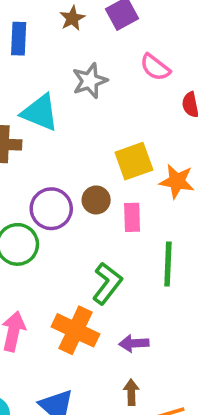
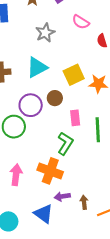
cyan triangle: (40, 113) -> (37, 67), moved, turned -45
pink rectangle: (132, 217) -> (75, 118), moved
purple arrow: (134, 343) -> (62, 196), moved

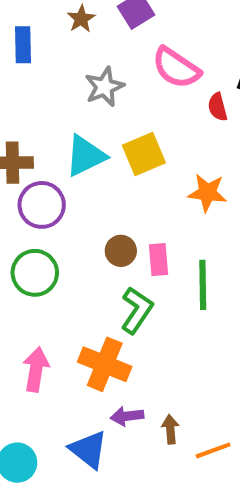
pink semicircle: (81, 22) -> (176, 68), size x1.4
yellow square: (74, 75) -> (144, 154), moved
brown circle: (55, 98) -> (121, 251), moved
purple circle: (31, 105) -> (42, 205), moved

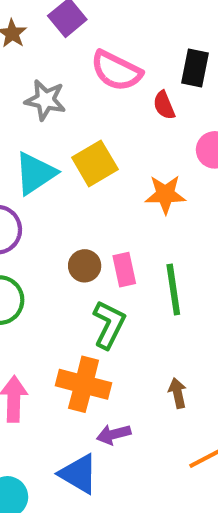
gray star: (104, 87) -> (45, 100), turned -30
brown arrow: (170, 429) -> (178, 393), moved

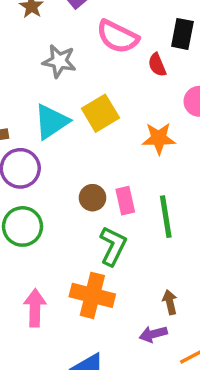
purple arrow: (114, 434) -> (153, 334), moved

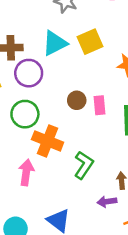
green L-shape: (113, 246) -> (84, 165), moved
orange cross: (92, 295) -> (48, 141), moved

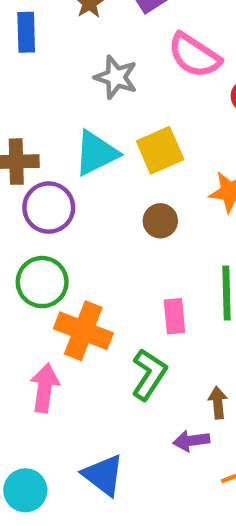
brown circle: (77, 100) -> (160, 221), moved
pink rectangle: (99, 105) -> (174, 316), moved

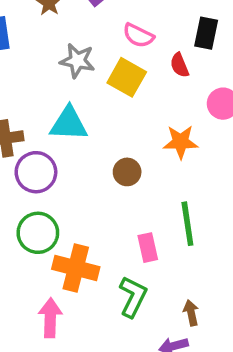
pink semicircle: (194, 55) -> (138, 35), size x0.7
yellow square: (160, 150) -> (127, 77), moved, turned -30
cyan triangle: (96, 153) -> (69, 124), turned 36

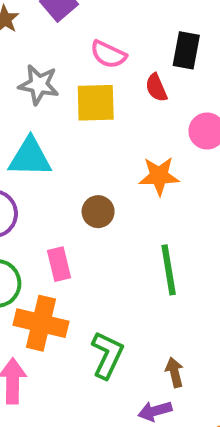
yellow square: (127, 77) -> (96, 103), turned -30
pink rectangle: (148, 248) -> (59, 264), moved

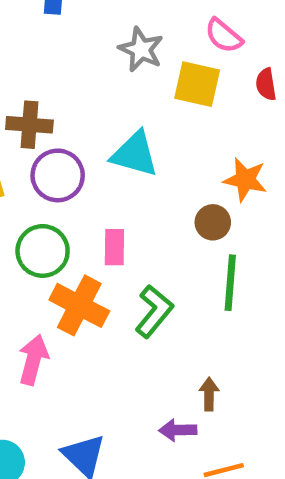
cyan triangle: (30, 157) -> (135, 154), moved
brown circle: (98, 212) -> (213, 222), moved
green L-shape: (107, 355) -> (154, 311), moved

